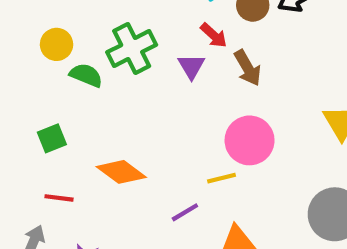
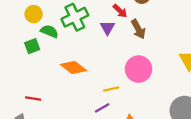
green square: (52, 138) -> (32, 46), moved
orange diamond: (121, 172) -> (73, 67), moved
yellow line: (222, 178) -> (111, 89), moved

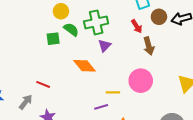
purple triangle: (107, 28) -> (104, 46), moved

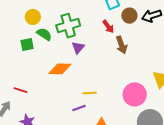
orange diamond: (85, 66) -> (60, 69), turned -45
pink circle: (141, 81) -> (135, 94), moved

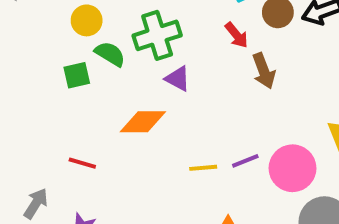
purple triangle: (78, 48) -> (178, 79), turned -40
red line: (21, 90) -> (82, 163), moved
purple line: (79, 108) -> (245, 161), moved

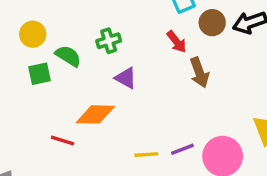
yellow circle: (87, 20) -> (33, 34), moved
green cross: (157, 35) -> (109, 41), size x0.6
red line: (82, 163) -> (63, 140), moved

